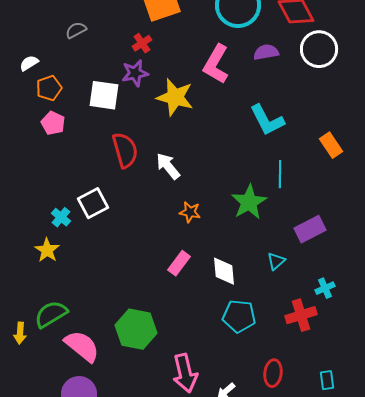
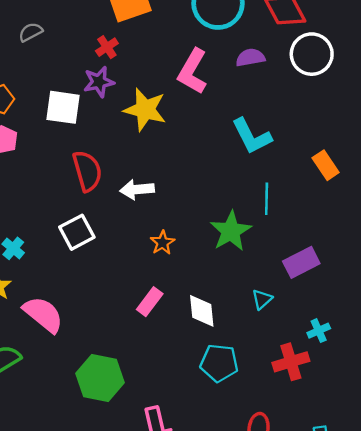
white arrow: (168, 166) -> (137, 189), turned -56
white square: (93, 203) -> (77, 232), moved
orange star: (190, 212) -> (162, 243), turned 30
pink semicircle: (82, 346) -> (43, 314), moved

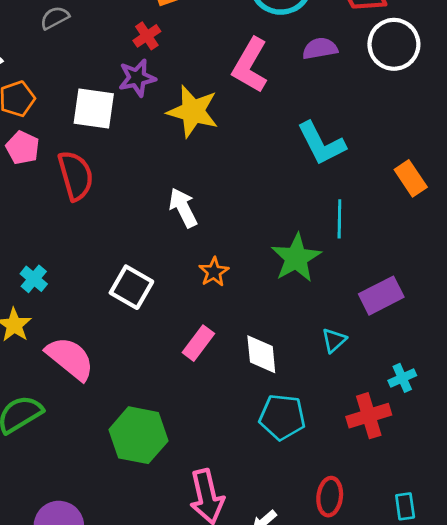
red semicircle: (87, 171) -> (76, 176), moved
white arrow: (137, 189) -> (183, 208), turned 68
white square: (77, 232) -> (131, 287), moved, turned -32

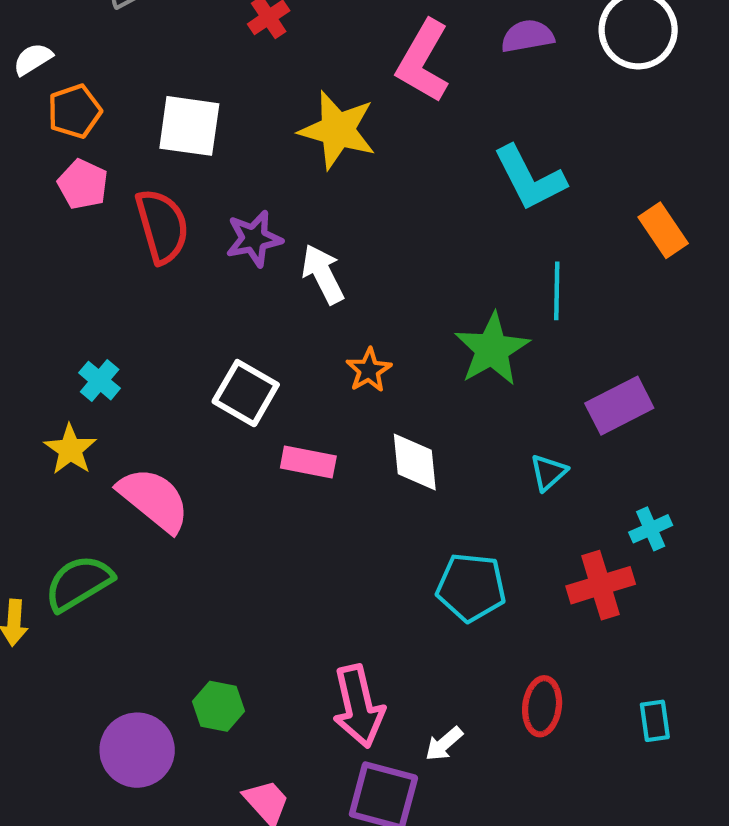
purple star: (137, 78) -> (254, 239), moved
pink rectangle: (198, 343) -> (308, 462), moved, turned 64
white diamond: (261, 354) -> (415, 462), moved
green hexagon: (138, 435) -> (219, 706), moved, size x0.6

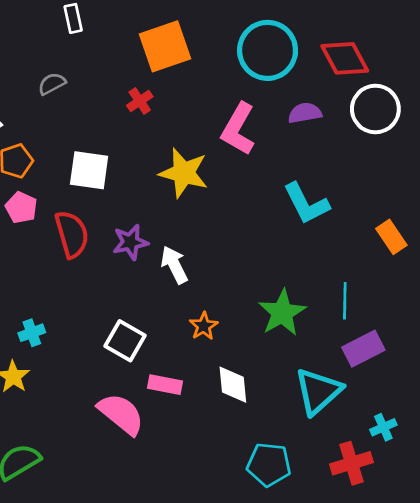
cyan line: (557, 291) -> (345, 301), moved
cyan cross: (100, 381) -> (32, 333), turned 30
cyan triangle: (548, 472) -> (318, 391), size x2.0
pink semicircle: (154, 500) -> (121, 414), moved

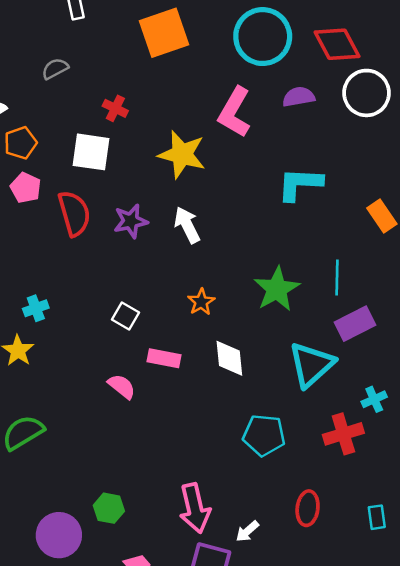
red cross: (140, 101) -> (115, 108), moved, turned -30
cyan L-shape: (306, 204) -> (300, 184), turned 120
white arrow: (174, 265) -> (187, 225), moved
white square: (125, 341) -> (126, 316), size x0.7
pink semicircle: (121, 414) -> (122, 386), size x0.6

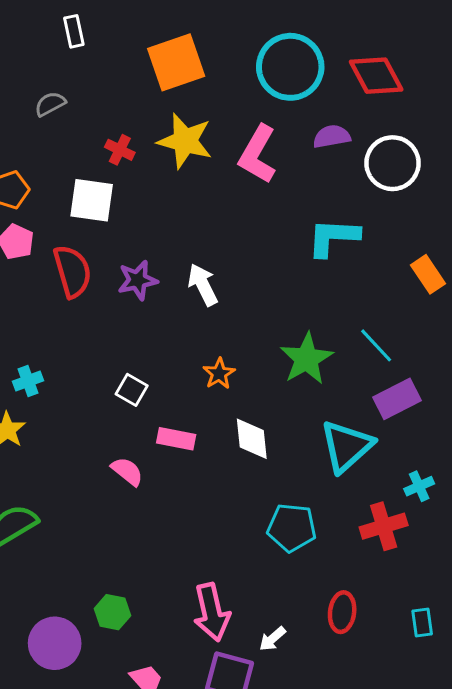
white circle: (367, 93) -> (392, 163), moved
yellow star: (182, 154) -> (185, 141), moved
cyan line: (337, 278) -> (376, 345), turned -44

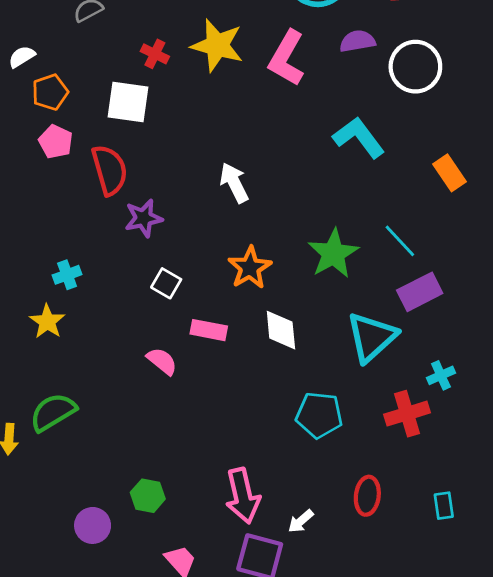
cyan L-shape: (333, 237) -> (359, 137), turned 50
purple star: (138, 280) -> (144, 218), moved
orange star: (219, 374) -> (250, 268), size x1.4
purple circle: (55, 643) -> (93, 525), size x0.7

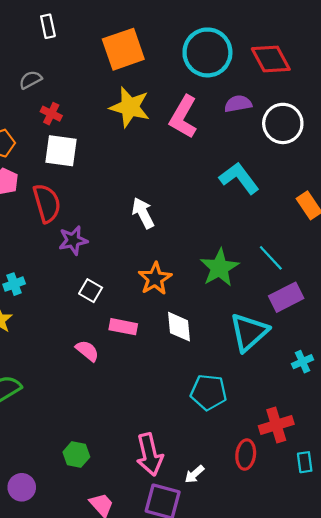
red cross: (155, 54) -> (51, 114), moved
red cross: (407, 414) -> (276, 425), moved
purple circle: (93, 525) -> (22, 487), moved

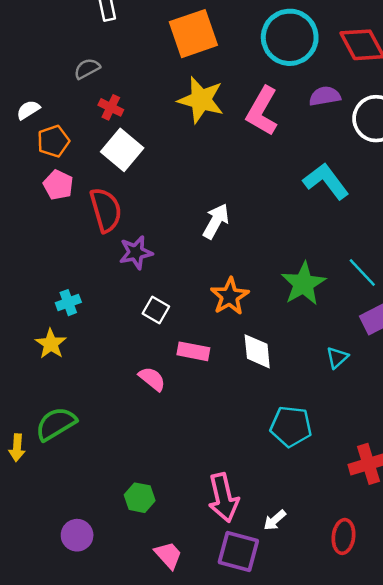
white square: (61, 151) -> (122, 150), turned 32
white arrow: (143, 213) -> (216, 221), turned 56
cyan triangle: (249, 332) -> (337, 358), size x0.5
red ellipse: (246, 455) -> (343, 536), moved

